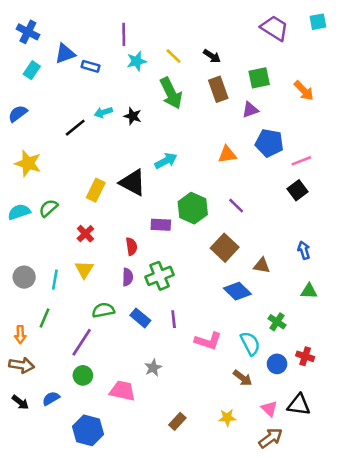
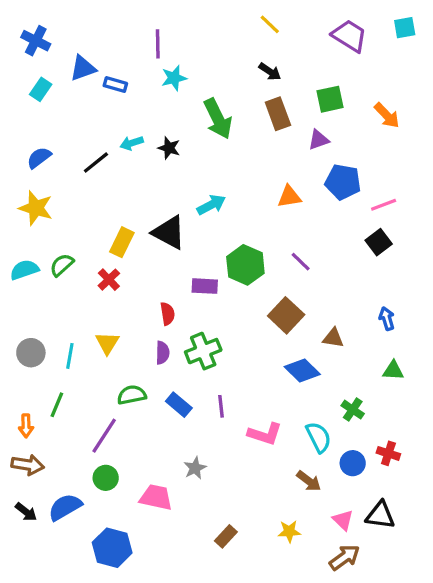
yellow line: (174, 56) -> (270, 24), moved
blue semicircle: (18, 114) -> (39, 158), moved
red cross: (85, 234) -> (109, 280), moved
blue semicircle: (51, 398) -> (65, 507), size x1.5

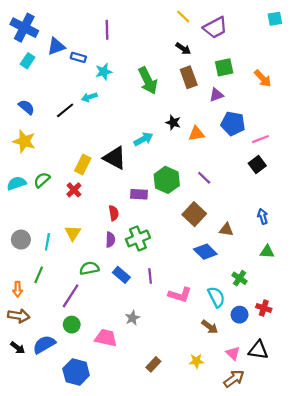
purple trapezoid: (349, 36) -> (215, 28), moved, turned 120
blue cross: (36, 41) -> (24, 28), size x1.4
cyan star: (174, 78) -> (104, 72), moved
black star: (169, 148) -> (173, 123), moved
blue semicircle: (39, 158) -> (26, 107), turned 77

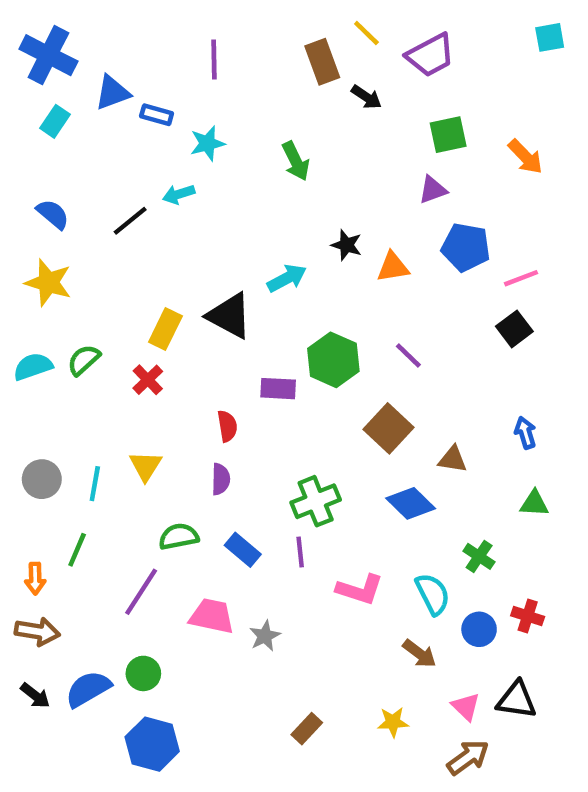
brown rectangle: (189, 77) -> (322, 62), moved
green arrow: (148, 81) -> (296, 161), size x0.7
green cross: (138, 238) -> (316, 501), moved
green circle: (72, 325) -> (143, 673), moved
pink trapezoid: (106, 338) -> (212, 616), moved

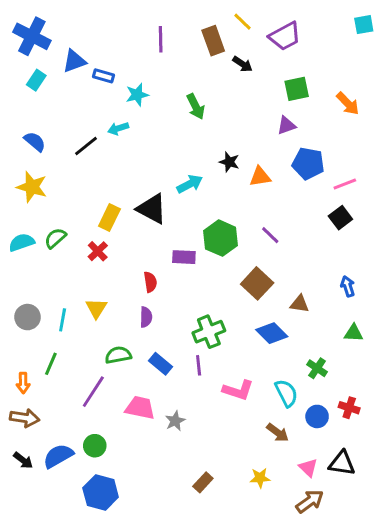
purple line: (214, 60) -> (161, 39), moved

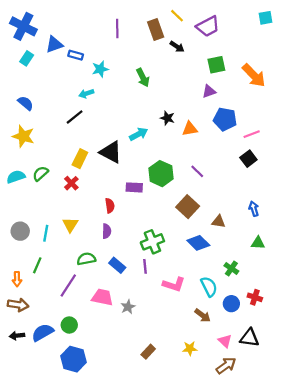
orange arrow: (348, 104) -> (254, 75), size x1.4
black line: (86, 146) -> (75, 117), moved
black arrow: (23, 460) -> (17, 336), turned 136

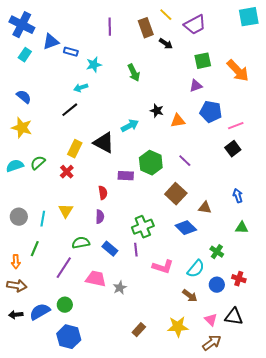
cyan square: (266, 18) -> (249, 17), size x1.5
cyan semicircle: (209, 287) -> (196, 269), turned 66
yellow star: (190, 348) -> (178, 327), size x1.5

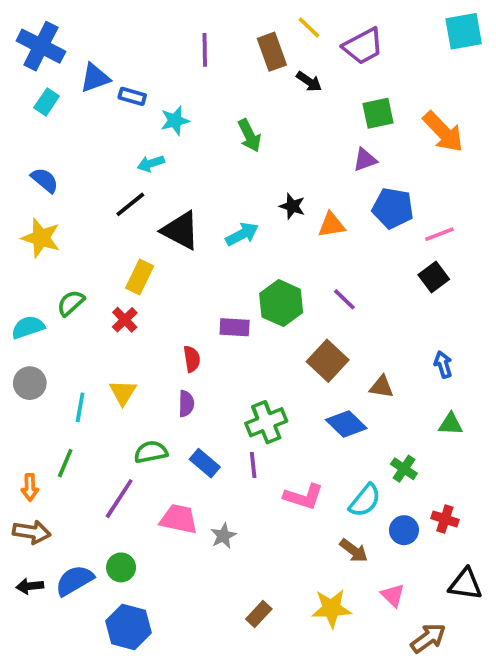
black triangle: (104, 143) -> (181, 230), moved
cyan semicircle: (15, 166) -> (28, 327), moved
gray circle: (19, 217) -> (30, 383), moved
black triangle: (234, 317) -> (465, 584), moved
brown arrow: (212, 343) -> (428, 638), moved

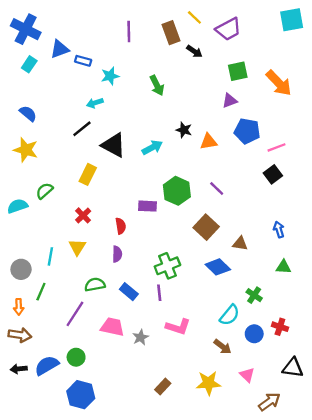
red cross: (125, 320) -> (83, 215), moved
gray circle: (30, 383) -> (21, 269), moved
pink L-shape: (303, 497) -> (178, 327), moved

